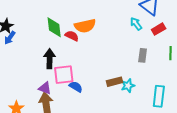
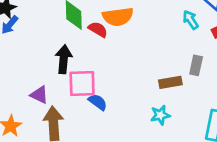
brown rectangle: (115, 82) -> (170, 82), moved
cyan star: (128, 86) -> (160, 115), moved
purple triangle: (45, 88) -> (39, 95), moved

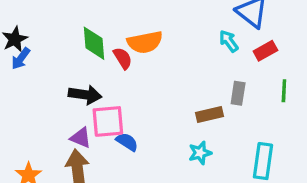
red semicircle: (98, 29) -> (123, 58), turned 30
black arrow: (64, 59) -> (85, 95), turned 96
purple triangle: (39, 95) -> (81, 138), moved

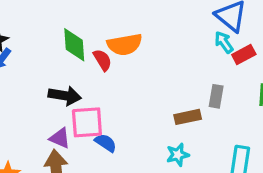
cyan arrow: (229, 41) -> (224, 42), moved

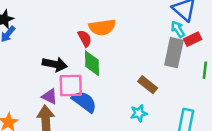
green diamond: (74, 45) -> (92, 63), moved
gray rectangle: (216, 96) -> (174, 53), moved, size x1.6
brown rectangle: (188, 117) -> (148, 85), turned 48
blue semicircle: (106, 143) -> (84, 102), size x1.5

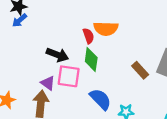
brown rectangle: (148, 85) -> (140, 70), moved
blue semicircle: (84, 102) -> (100, 99), moved

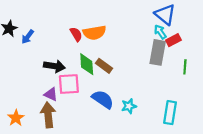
blue arrow: (20, 20) -> (28, 37), moved
red semicircle: (88, 36) -> (76, 34), moved
brown rectangle: (140, 70) -> (104, 66), moved

